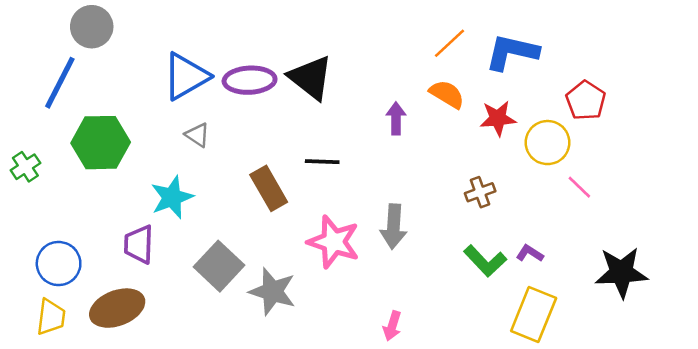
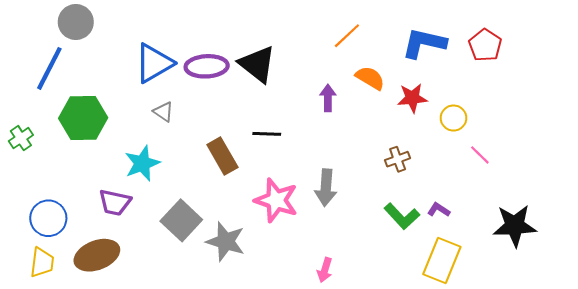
orange line: (449, 43) -> (347, 36), moved
red pentagon: (586, 101) -> (485, 45), moved
yellow circle: (548, 143) -> (454, 118), size x0.7
purple trapezoid: (139, 244) -> (115, 202), turned -80

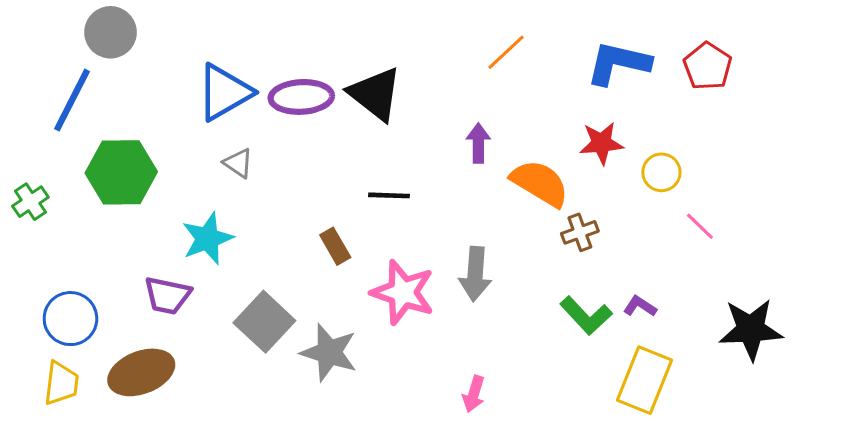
orange semicircle: (370, 78) -> (540, 183), moved, size x1.4
brown rectangle: (222, 156) -> (335, 246), moved, size x0.7

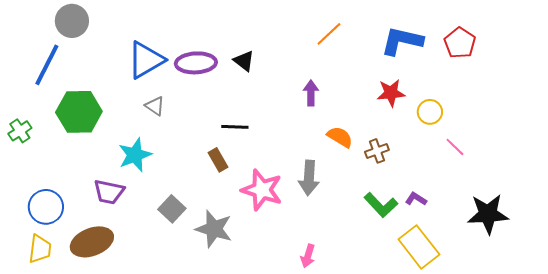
black triangle: (375, 94) -> (244, 61), size x0.6
orange semicircle: (540, 183) -> (340, 137), moved, size x0.7
black line: (389, 195) -> (235, 127), moved
gray square: (264, 322) -> (172, 209), size x0.7
yellow rectangle: (645, 380) -> (419, 247), turned -60

